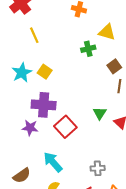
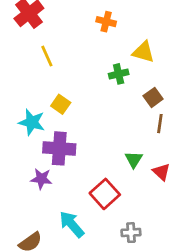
cyan star: (22, 73) -> (32, 122), moved, turned -30
red square: (65, 127) -> (105, 194), moved

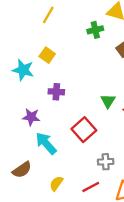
yellow line: (47, 56) -> (48, 15), moved, turned 54
purple cross: (59, 148) -> (56, 92), moved, size x0.6
cyan arrow: (72, 224) -> (46, 143), moved

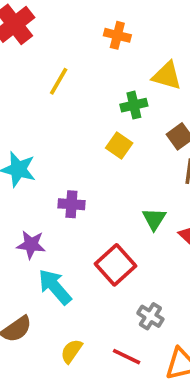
yellow square: (47, 55) -> (119, 145), moved
gray cross: (106, 162) -> (150, 316), turned 35
red line: (91, 187) -> (127, 357), turned 54

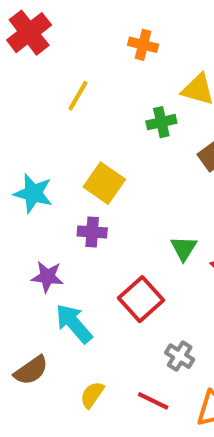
yellow square: (119, 145) -> (104, 183), moved, size x1.4

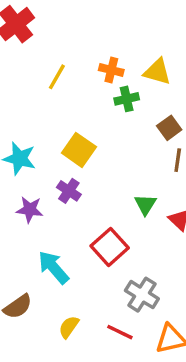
orange cross: (143, 45) -> (111, 70), moved
purple cross: (92, 232) -> (69, 191), turned 30
purple star: (47, 277) -> (30, 210), moved
gray cross: (180, 356) -> (142, 295), size x1.4

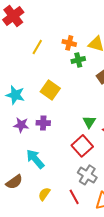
purple cross: (69, 191) -> (43, 123), moved, turned -32
red square: (110, 247) -> (82, 146), moved
red line: (120, 332) -> (74, 197), turned 35

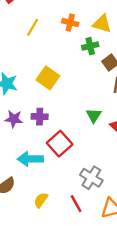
green cross: (78, 60) -> (90, 46), moved
red square: (82, 146) -> (60, 144), moved
cyan arrow: (35, 159) -> (30, 159), turned -50

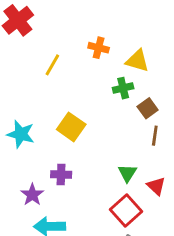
orange cross: (70, 23) -> (99, 48), moved
purple star: (14, 119) -> (32, 195), moved, turned 30
red square: (60, 144) -> (126, 211), moved

